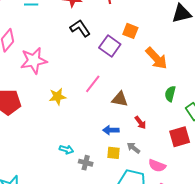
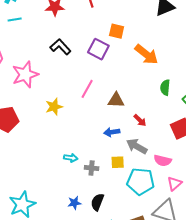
black L-shape: (80, 28) -> (60, 47), moved
gray arrow: (133, 148) -> (137, 146), size x1.5
yellow square: (113, 153) -> (118, 162), moved

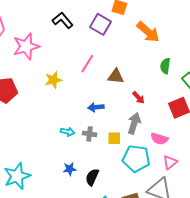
blue arrow: (112, 132) -> (96, 107), moved
gray arrow: (137, 146) -> (134, 123), turned 75
gray cross: (92, 168) -> (89, 134), moved
blue star: (74, 203) -> (70, 169), moved

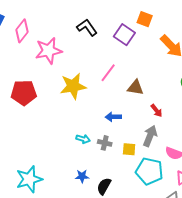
yellow star: (53, 80) -> (73, 86), size x1.5

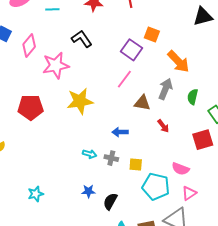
black L-shape: (87, 28) -> (82, 39), moved
pink line: (108, 73) -> (124, 79), moved
gray arrow: (150, 136) -> (165, 89), moved
cyan star: (29, 179) -> (36, 194), size x0.6

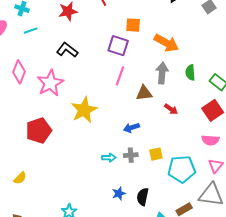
pink semicircle: (180, 169) -> (210, 140), moved

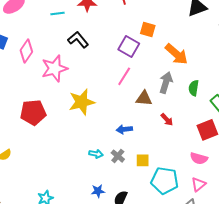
cyan line: (31, 31) -> (57, 14), moved
gray cross: (131, 155) -> (118, 156), turned 32

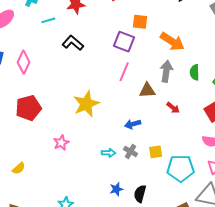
pink star: (54, 68) -> (61, 143), moved, size x0.6
red pentagon: (33, 112) -> (28, 108), moved

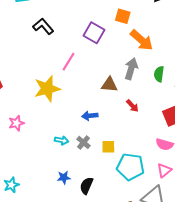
orange square: (140, 22) -> (123, 16), moved
pink line: (124, 72) -> (68, 62), moved

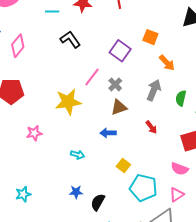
orange arrow: (142, 40) -> (167, 63), size x0.7
brown triangle: (109, 85) -> (119, 107), moved, turned -30
gray cross: (84, 142) -> (115, 84), moved
yellow square: (108, 147) -> (123, 166), turned 32

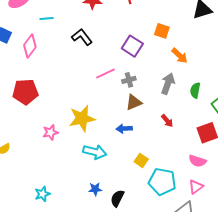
cyan line: (52, 11) -> (47, 19), moved
pink line: (92, 77) -> (105, 74), turned 30
gray cross: (115, 84) -> (129, 80), turned 32
yellow star: (68, 102) -> (82, 118), moved
cyan arrow: (78, 155) -> (95, 152), size x1.6

